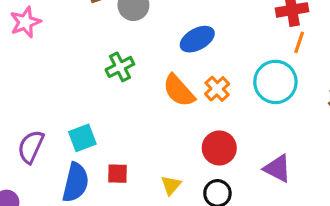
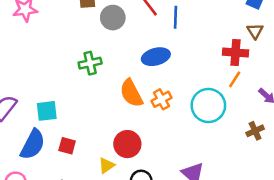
red circle: (219, 148) -> (127, 144), moved

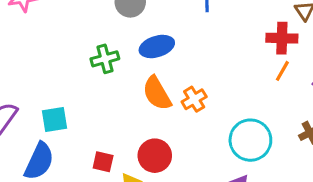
blue ellipse: (156, 57) -> (157, 47), moved
cyan circle: (208, 105) -> (250, 140), moved
red square: (67, 146) -> (103, 162), moved

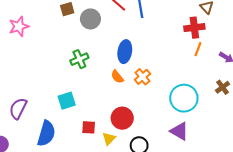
blue ellipse: (157, 47) -> (125, 52), moved, turned -55
orange semicircle: (157, 93) -> (117, 77), size x0.6
cyan square: (55, 120) -> (67, 101), moved

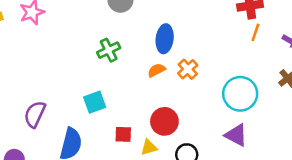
orange semicircle: (117, 77) -> (156, 70), turned 104
yellow triangle: (109, 139) -> (149, 147), turned 32

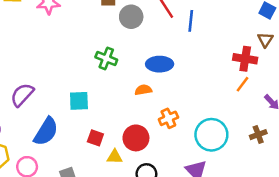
blue ellipse: (165, 39) -> (160, 64), turned 65
green cross: (109, 50) -> (106, 58), turned 30
orange cross: (188, 69) -> (168, 118), moved

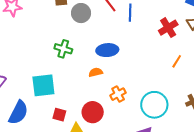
red cross: (245, 59) -> (168, 28), moved, turned -36
cyan square: (79, 101) -> (43, 85), size x1.4

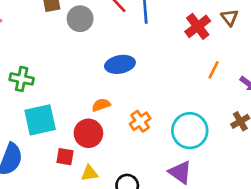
green cross: (63, 49) -> (22, 79), moved
orange semicircle: (96, 72) -> (101, 105), moved
red circle: (93, 112) -> (88, 133), moved

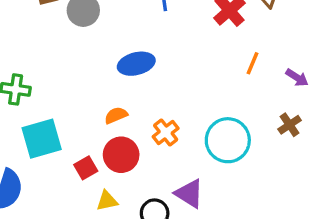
red circle: (88, 133) -> (121, 155), moved
red square: (65, 157) -> (86, 168), moved, turned -36
purple triangle: (180, 172) -> (189, 193), moved

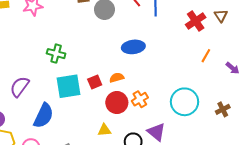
brown cross: (290, 125) -> (223, 109), moved
orange cross: (166, 132) -> (140, 99), moved
red square: (86, 168) -> (95, 82), moved

